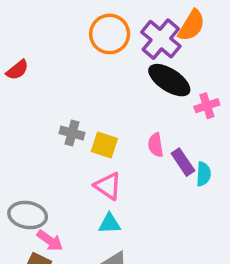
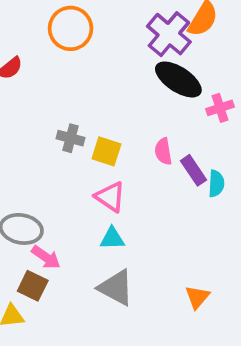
orange circle: (110, 34) -> (71, 28), moved

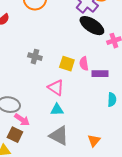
yellow square: (106, 151) -> (67, 64), moved
purple rectangle: (194, 170) -> (100, 74), turned -56
cyan semicircle: (216, 184) -> (112, 100), moved
orange triangle: (197, 297) -> (94, 141), moved

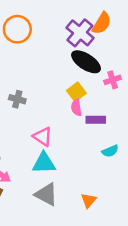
yellow square: (67, 64) -> (76, 92), moved, turned 35
cyan semicircle: (112, 100) -> (110, 151), turned 64
cyan triangle: (57, 110) -> (44, 163), size x1.5

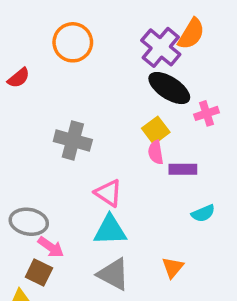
gray cross: (17, 99) -> (73, 140), size x1.5
orange triangle: (88, 200) -> (173, 267), moved

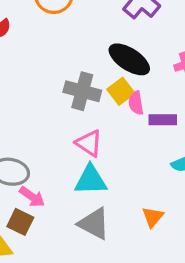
black ellipse: (169, 88) -> (129, 59), moved
yellow square: (156, 130) -> (121, 91), moved
gray cross: (73, 140) -> (82, 91), moved

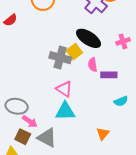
yellow square: (121, 91) -> (74, 52), moved
gray triangle: (94, 224) -> (47, 138), moved

